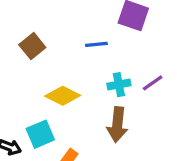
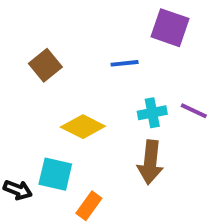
purple line: (153, 83) -> (194, 111), turned 60
cyan square: (40, 134) -> (55, 174), turned 36

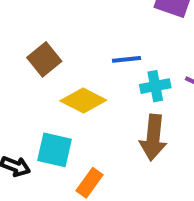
blue line: (125, 63) -> (126, 59), moved
brown square: (45, 65) -> (44, 59), moved

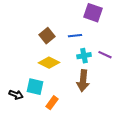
brown square: (44, 59) -> (47, 36), moved
blue line: (126, 59) -> (75, 36), moved

